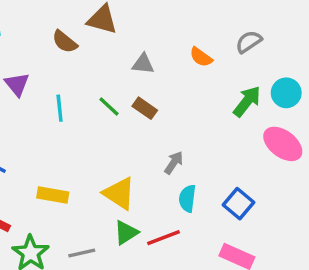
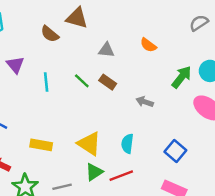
gray semicircle: (249, 42) -> (199, 23), moved
gray arrow: (174, 163) -> (145, 102), moved, turned -105
cyan semicircle: (187, 198) -> (127, 144), moved

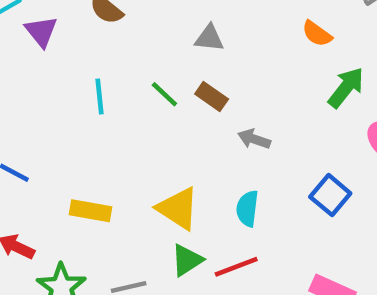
orange semicircle: (148, 45) -> (317, 34), moved
purple triangle: (15, 65) -> (41, 31), moved
gray arrow: (145, 102) -> (254, 139), moved
blue square: (175, 151) -> (330, 195), moved

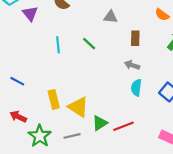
brown rectangle: (212, 96) -> (135, 38), moved, turned 56
yellow triangle: (178, 209) -> (78, 107), moved
cyan semicircle: (247, 209) -> (136, 88), moved
yellow rectangle: (91, 211) -> (54, 99), turned 66

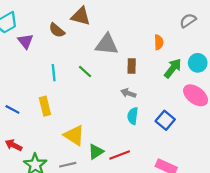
orange semicircle: (162, 15) -> (159, 42), turned -128
gray triangle: (111, 17) -> (107, 44), size x1.6
yellow rectangle: (54, 99) -> (45, 106), moved

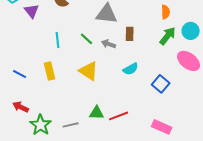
orange semicircle: (159, 42) -> (166, 12), moved
gray arrow: (128, 93) -> (109, 44), moved
cyan semicircle: (133, 116) -> (131, 69), moved, turned -126
yellow triangle: (74, 135) -> (89, 71), moved
green triangle: (96, 152) -> (97, 113), turned 35

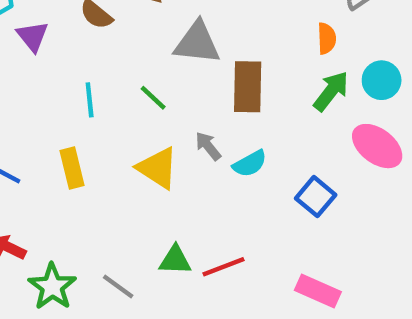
brown rectangle: (130, 34) -> (248, 87), size x1.6
gray arrow: (109, 44) -> (208, 146), moved, turned 32
gray line: (71, 125) -> (118, 287), turned 49

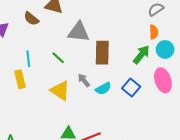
orange semicircle: (327, 38) -> (154, 32), moved
pink ellipse: (377, 146) -> (163, 80), turned 35
yellow rectangle: (72, 168) -> (20, 79), moved
blue square: (316, 197) -> (131, 88), moved

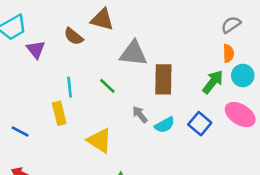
pink ellipse: (163, 80) -> (240, 115), turned -40
yellow triangle: (60, 91) -> (100, 141), moved

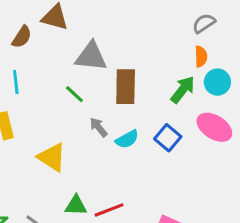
brown semicircle: (74, 36) -> (22, 37), turned -96
green line: (107, 86) -> (74, 94), moved
cyan line: (70, 87) -> (16, 82), moved

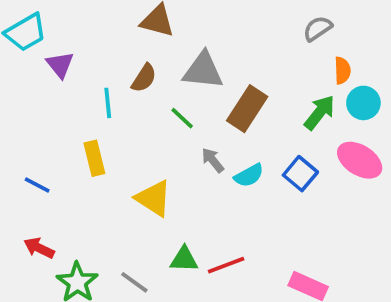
gray semicircle: (204, 23) -> (318, 29), moved
brown semicircle: (22, 37) -> (144, 78), moved
brown rectangle: (126, 87) -> (247, 109), turned 32

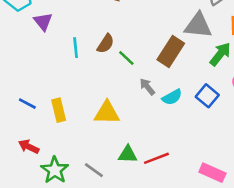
gray triangle: (203, 70) -> (198, 25), moved
brown semicircle: (144, 78) -> (106, 44), moved
yellow rectangle: (94, 158) -> (59, 110), moved
yellow triangle: (154, 198) -> (107, 113), turned -32

